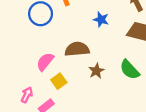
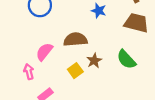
yellow square: (59, 81) -> (75, 71), moved
pink arrow: (27, 95) -> (29, 72), moved, turned -40

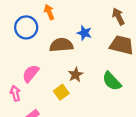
brown semicircle: (75, 39) -> (61, 45), moved
brown star: (94, 61) -> (76, 75), moved

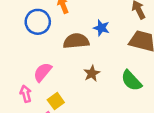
yellow square: (61, 92) -> (56, 101), moved

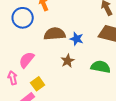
blue star: (101, 28) -> (77, 39), moved
green semicircle: (131, 81) -> (101, 67), turned 144

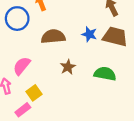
blue star: (77, 39) -> (89, 34), moved

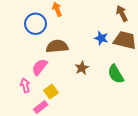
brown semicircle: (53, 37) -> (57, 46), moved
green semicircle: (105, 74) -> (116, 74), turned -132

